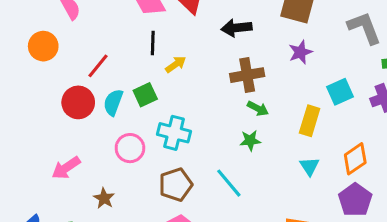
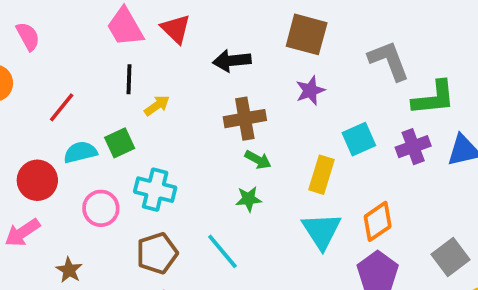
red circle: (78, 102) -> (37, 180), moved
cyan semicircle: (113, 102) -> (80, 152), turned 56
cyan triangle: (310, 166) -> (322, 231), size x1.6

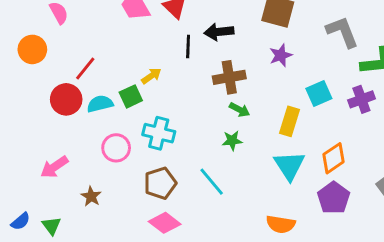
black line: (129, 79) -> (188, 46), moved
yellow arrow: (157, 105) -> (151, 76), moved
red circle: (37, 180) -> (66, 99), moved

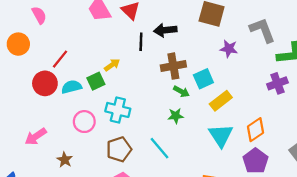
purple star: (281, 55) -> (229, 49), moved, turned 30
cyan square: (319, 94) -> (203, 79), moved
yellow rectangle: (289, 121) -> (221, 101), turned 35

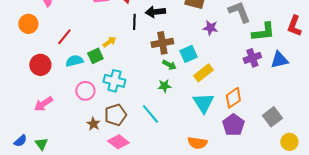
red circle: (45, 83) -> (40, 65), moved
brown star: (65, 160) -> (93, 124), moved

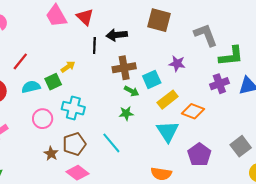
purple star: (210, 28) -> (177, 64), moved
orange diamond: (233, 98) -> (193, 111), moved, turned 55

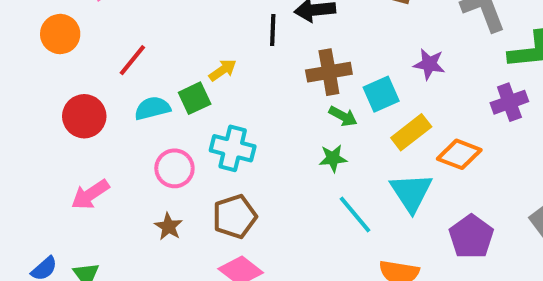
cyan line: (111, 143) -> (355, 215), moved
brown star: (51, 154) -> (168, 227), moved

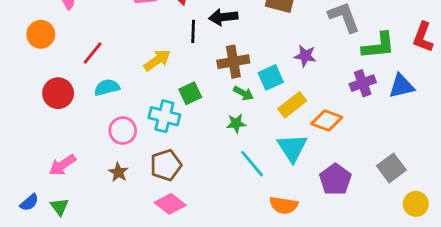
yellow arrow: (223, 70) -> (157, 60), size x1.4
green square: (195, 98) -> (190, 93), moved
pink arrow: (90, 194) -> (62, 165), moved

